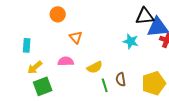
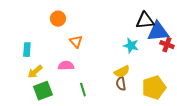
yellow semicircle: (95, 67) -> (122, 72), moved
green line: (105, 85) -> (83, 90), moved

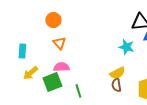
orange triangle: (76, 42) -> (59, 43), moved
green square: (43, 91) -> (52, 82), moved

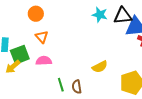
cyan star: (126, 47) -> (100, 15), moved
green square: (52, 82) -> (20, 55), moved
brown semicircle: (116, 85) -> (77, 87), moved

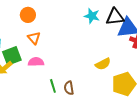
yellow semicircle: (100, 67) -> (103, 64), moved

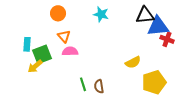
cyan star: (92, 16) -> (101, 14), moved
pink semicircle: (36, 62) -> (70, 51), moved

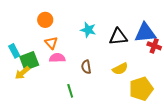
cyan star: (101, 14) -> (88, 30), moved
black triangle: (145, 15) -> (118, 37), moved
cyan rectangle: (27, 44) -> (14, 51), turned -32
brown semicircle: (99, 86) -> (86, 67), moved

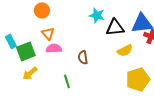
cyan star: (88, 30) -> (97, 15), moved
yellow semicircle: (120, 69) -> (125, 50), moved
yellow arrow: (22, 73) -> (30, 73), moved

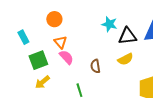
cyan rectangle: (11, 41) -> (23, 37), moved
pink semicircle: (54, 48) -> (66, 57), turned 49
yellow semicircle: (125, 50) -> (125, 59), moved

